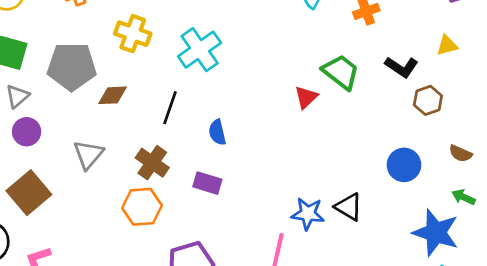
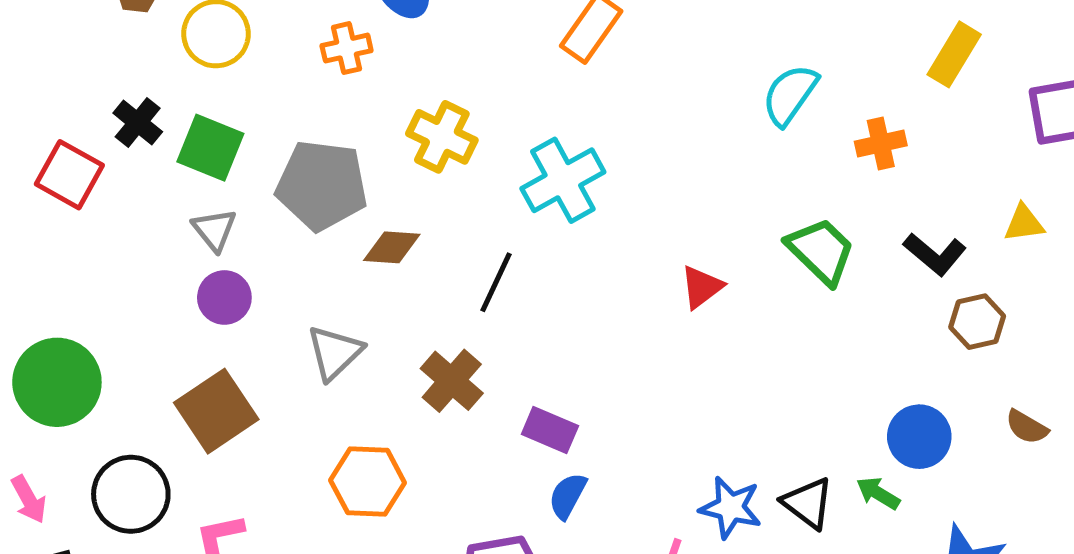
gray triangle: (17, 96) -> (214, 230), turned -35
red triangle: (306, 97) -> (702, 287), moved
blue semicircle: (217, 132) -> (568, 496), moved, turned 35
green arrow: (463, 197) -> (878, 493), moved
orange hexagon: (142, 207) -> (368, 481), moved

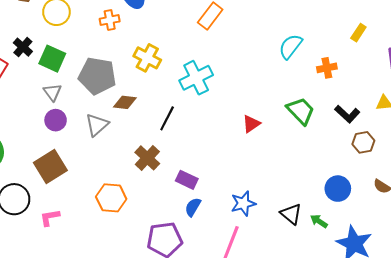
yellow rectangle: (954, 54) -> (358, 33), size x0.7
gray triangle: (335, 353) -> (97, 125), moved
green arrow: (878, 493) -> (319, 221), moved
blue star: (731, 507) -> (243, 203), moved, turned -30

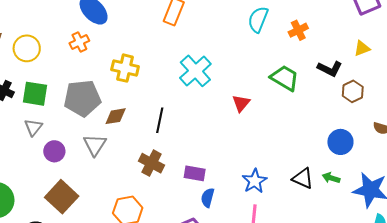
cyan cross: (196, 78) -> (195, 71), moved
gray triangle: (53, 92) -> (33, 127), moved, turned 30

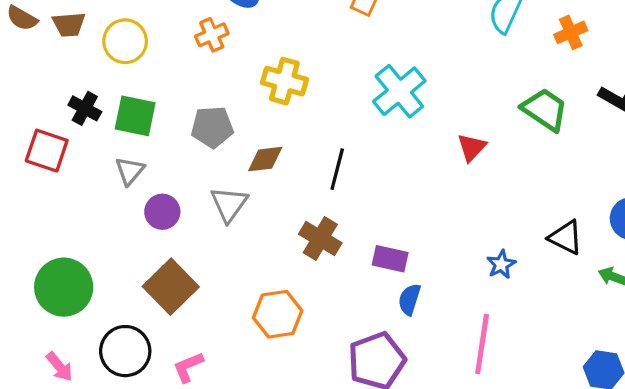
gray pentagon: (82, 98) -> (212, 127), size x0.7
black triangle: (303, 178) -> (566, 237), moved
blue star: (255, 181) -> (501, 264), moved, size x0.7

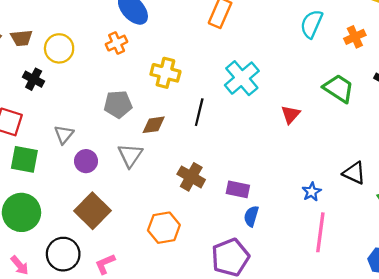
black cross: (85, 108) -> (34, 79), moved
green square: (135, 116) -> (24, 159), moved
black line: (337, 169) -> (199, 112), moved
pink line: (482, 344) -> (320, 232), moved

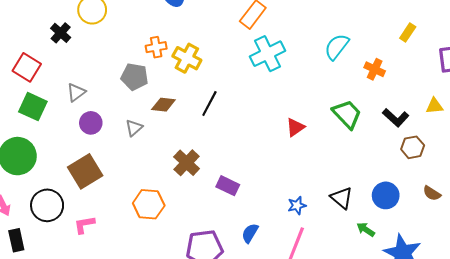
orange cross: (355, 37) -> (375, 69), turned 36
orange cross: (117, 43) -> (156, 47), moved
cyan cross: (242, 78) -> (268, 54), moved
gray triangle: (130, 155) -> (134, 128), size x0.7
blue semicircle: (251, 216) -> (250, 233), moved

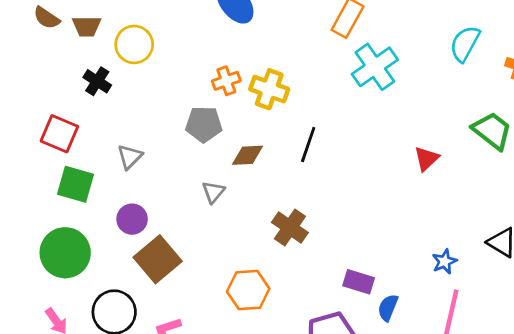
purple circle: (91, 123) -> (132, 219), moved
purple rectangle: (228, 186) -> (359, 282), moved

